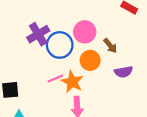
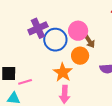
brown arrow: (110, 46) -> (89, 41), moved
pink line: (55, 78) -> (25, 82), moved

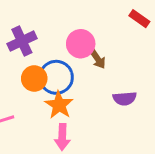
blue circle: (55, 40) -> (56, 77), moved
orange circle: (80, 56) -> (34, 78), moved

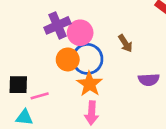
pink circle: (81, 44) -> (80, 33), moved

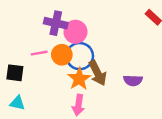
purple cross: (57, 25) -> (56, 23), turned 30
brown arrow: (125, 43) -> (98, 73), moved, size x1.5
pink line: (40, 96) -> (39, 53), moved

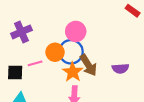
purple cross: (56, 23) -> (21, 32), moved, turned -30
pink circle: (75, 32) -> (76, 31), moved
pink line: (39, 53) -> (35, 63), moved

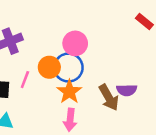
pink line: (35, 63) -> (25, 80), turned -56
brown arrow: (88, 65) -> (109, 97), moved

